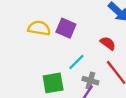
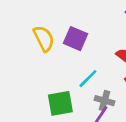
yellow semicircle: (39, 28) -> (44, 39), turned 55

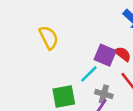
purple square: (76, 39) -> (105, 55), moved

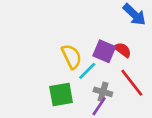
yellow semicircle: (49, 38) -> (72, 56), moved

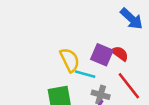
cyan line: (87, 71) -> (85, 74), turned 60

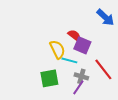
red semicircle: (120, 54) -> (74, 35), moved

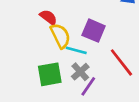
red semicircle: (74, 35) -> (48, 17), moved
gray cross: (81, 76) -> (80, 72), moved, turned 32

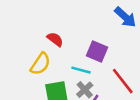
yellow semicircle: (60, 36) -> (40, 64), moved, turned 60

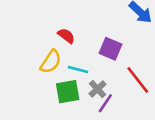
cyan line: (81, 70) -> (78, 70), moved

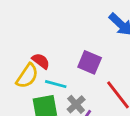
red semicircle: (66, 36) -> (41, 61), moved

